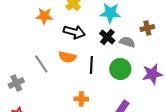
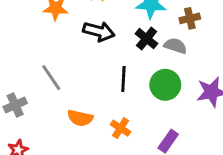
brown cross: (147, 28) -> (190, 18), moved
orange semicircle: (67, 57) -> (80, 118), moved
orange cross: (81, 99) -> (121, 128), moved, turned 32

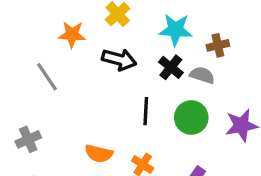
gray line: (51, 78) -> (47, 77), moved

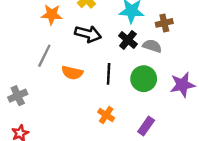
gray line: (47, 77) -> (44, 56), moved, turned 60
orange semicircle: (99, 154) -> (72, 73), moved

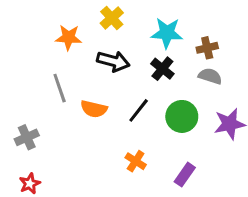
gray semicircle: (152, 46) -> (210, 76), moved
gray line: (44, 56) -> (60, 88), turned -45
black line: (109, 74) -> (139, 110), turned 35

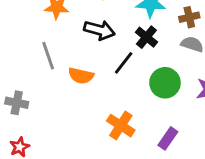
black line: (139, 110) -> (124, 63), moved
gray cross: (27, 137) -> (17, 103), turned 35
orange cross: (136, 161) -> (121, 126), size x1.4

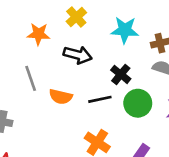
black cross: (146, 37) -> (121, 74), moved
black line: (124, 63) -> (100, 99), moved, turned 40

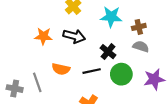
orange star: (38, 34) -> (43, 36), moved
gray line: (31, 78) -> (37, 82), moved

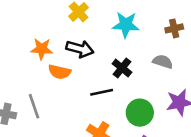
brown cross: (139, 27) -> (174, 28), moved
orange semicircle: (61, 69) -> (59, 72), moved
green circle: (121, 74) -> (140, 113), moved

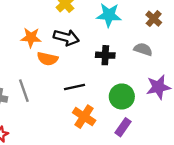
brown cross: (174, 28) -> (154, 19), turned -35
black cross: (122, 68) -> (105, 55), turned -36
black line: (102, 92) -> (75, 87), moved

